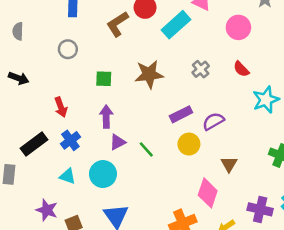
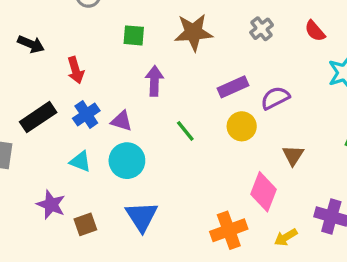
black arrow: (19, 78) -> (31, 44), moved
purple arrow: (106, 117) -> (154, 81), moved
purple triangle: (118, 142) -> (122, 121), moved, turned 42

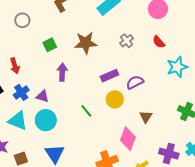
green square: (134, 35) -> (50, 45), turned -32
green line: (185, 131) -> (86, 111), moved
cyan triangle: (80, 161) -> (18, 121), size x1.5

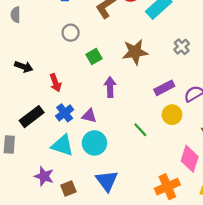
gray circle: (22, 20) -> (71, 33), moved

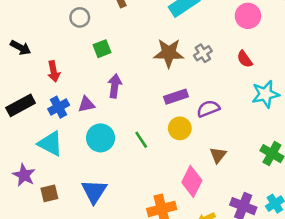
brown star: (135, 52) -> (169, 53), moved
purple triangle: (89, 116) -> (86, 104), moved, turned -35
cyan circle: (94, 143) -> (101, 138), moved

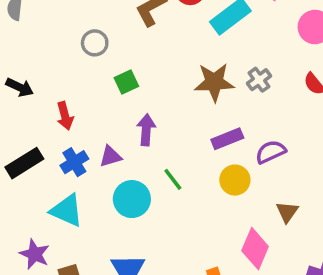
green line: (141, 140) -> (173, 179), moved

